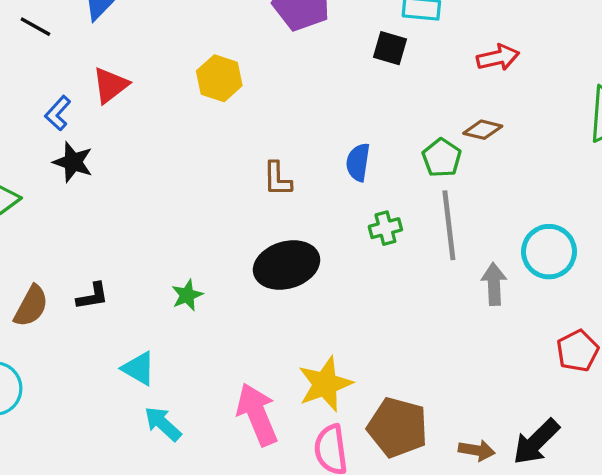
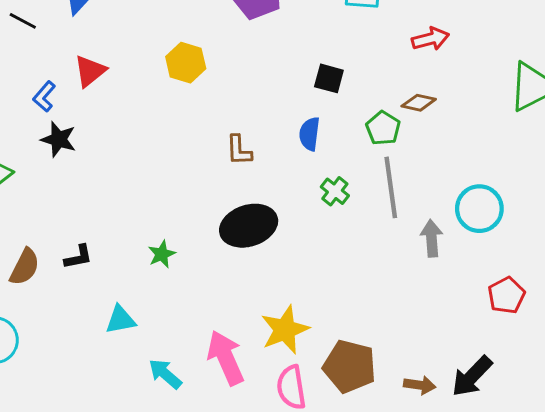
black square: (390, 48) -> (329, 78), moved
green cross: (385, 228) -> (335, 191), turned -36
cyan triangle: (139, 368) -> (120, 320), turned -40
cyan arrow: (163, 424) -> (165, 374), moved

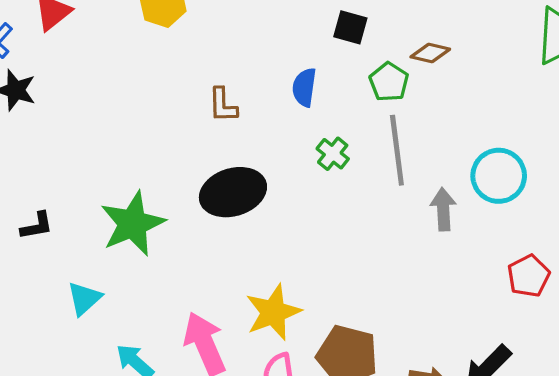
black square: (329, 78) -> (350, 27), moved
green star: (162, 254) -> (133, 224), size x2.0
cyan triangle: (120, 320) -> (84, 298), turned -32

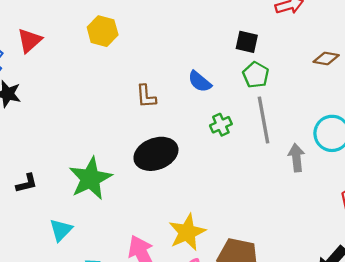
black square: (350, 27) -> (247, 42), moved
brown diamond: (430, 53) -> (326, 59), moved
blue semicircle: (304, 87) -> (200, 82), turned -55
green cross: (333, 154) -> (221, 125), turned 30

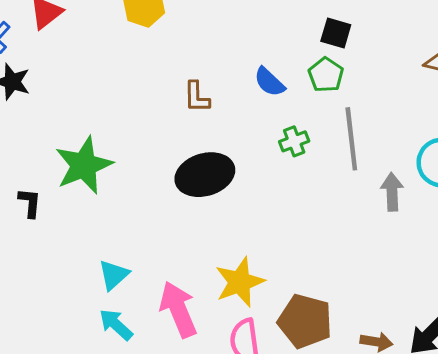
green pentagon: (256, 75) -> (326, 75), moved
green star: (90, 178) -> (84, 165), moved
black L-shape: (27, 183) -> (30, 203), turned -75
cyan triangle: (61, 230) -> (114, 275), moved

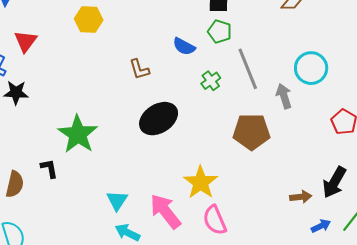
brown pentagon: (305, 321) -> (251, 132), moved

